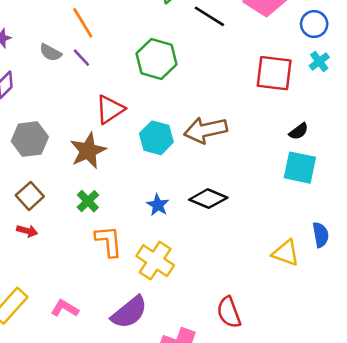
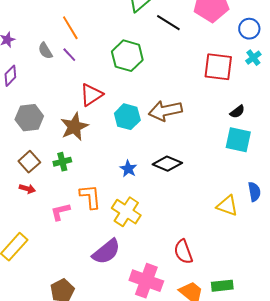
gray semicircle: (50, 52) -> (45, 51), turned 30
green cross: (88, 201) -> (62, 162), moved, turned 30
pink L-shape: (65, 308) -> (60, 212), moved, turned -45

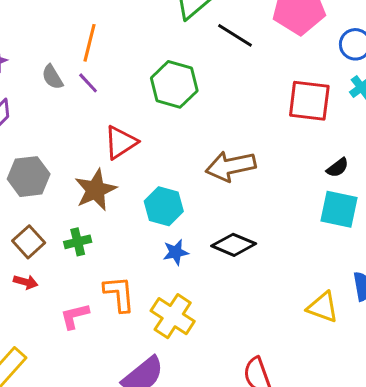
orange line: (70, 28) -> (90, 43), turned 45
cyan hexagon: (127, 117) -> (164, 206), moved
blue star: (128, 169) -> (176, 252), turned 30

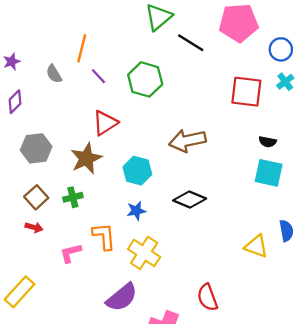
purple line: (88, 83) -> (98, 76), moved
black semicircle: (338, 168) -> (268, 142), turned 48
blue star: (176, 252) -> (136, 211), moved

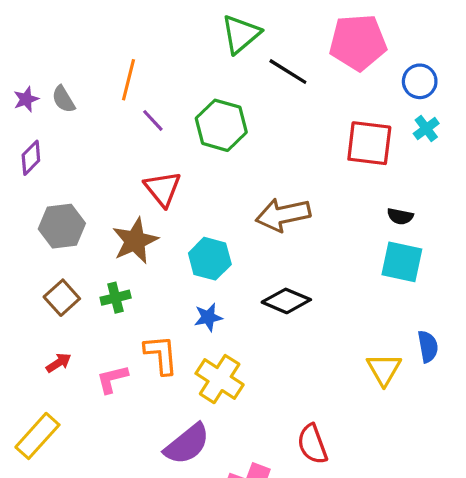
gray semicircle: (54, 74) -> (63, 99), moved
red triangle: (105, 123) -> (163, 189), turned -36
red arrow: (34, 227) -> (59, 363), moved, turned -48
yellow triangle: (256, 246) -> (384, 369), turned 40

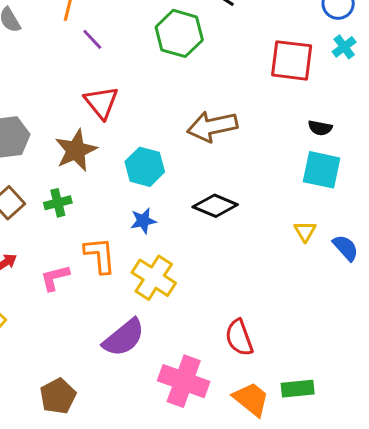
green hexagon: (221, 125) -> (179, 33), moved
blue semicircle: (428, 346) -> (346, 248), turned -32
yellow triangle: (384, 369) -> (305, 231), moved, size x0.7

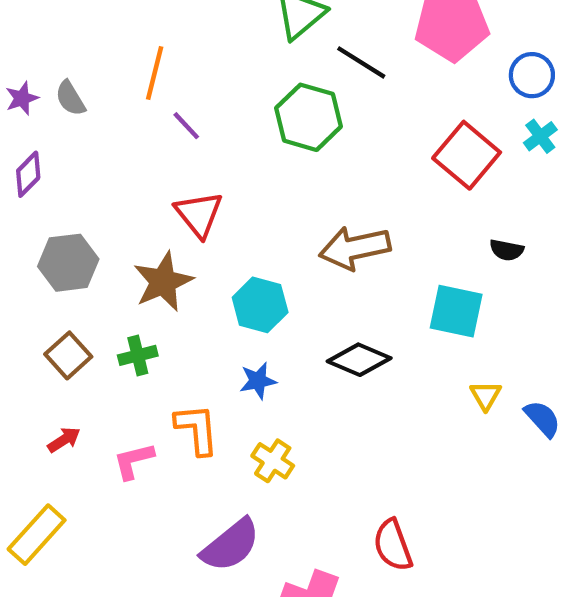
red square: (292, 60) -> (467, 155), turned 33
cyan square: (322, 170) -> (456, 311), moved
yellow cross: (154, 278) -> (273, 461), size x0.7

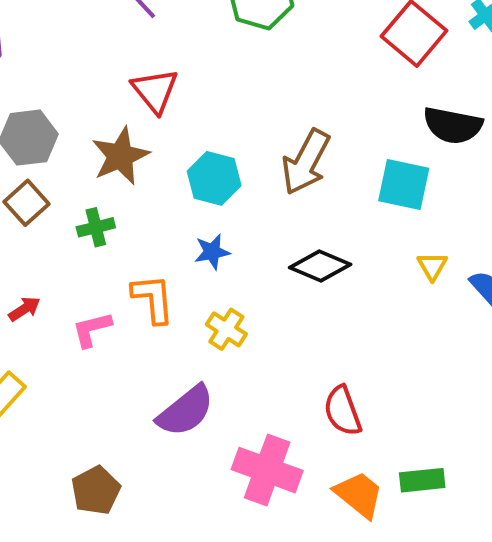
brown arrow: (355, 248) -> (306, 162), moved, turned -50
black semicircle: (507, 250) -> (453, 125), size x1.8
brown square: (68, 355) -> (26, 203), moved
black diamond: (359, 360) -> (320, 266), moved

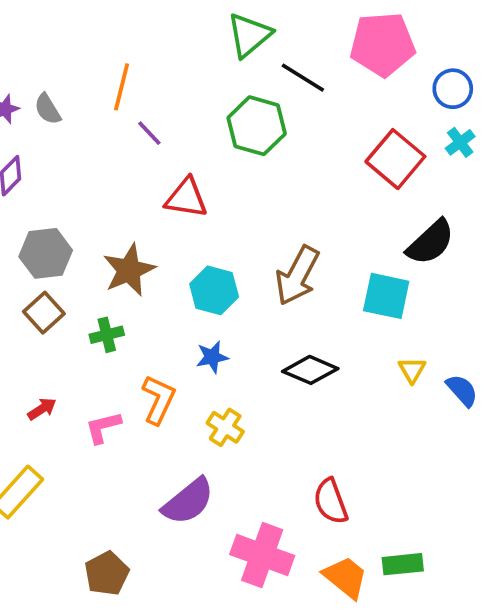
red triangle: (155, 91) -> (186, 198), moved, turned -42
black semicircle: (453, 125) -> (431, 242), turned -54
orange L-shape: (153, 299) -> (159, 400), turned 30

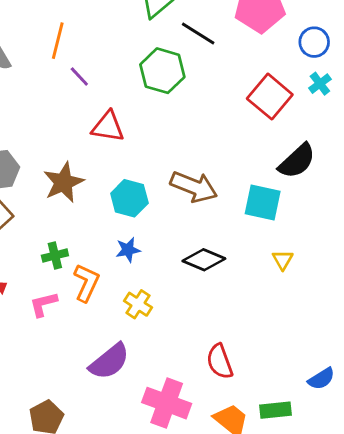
brown arrow: (297, 276) -> (194, 187), turned -96
green cross: (107, 335) -> (55, 256), moved
blue semicircle: (462, 390) -> (321, 379), moved, turned 100

